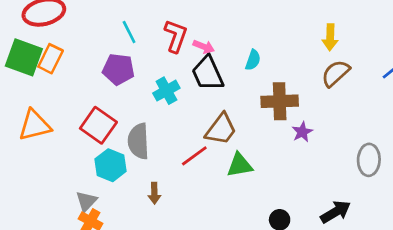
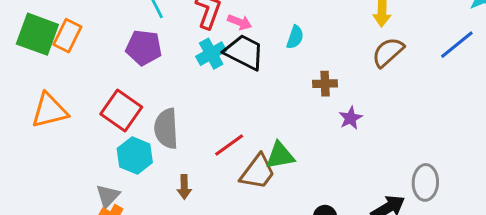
black trapezoid: (208, 73) -> (244, 52), turned 141
cyan cross: (166, 91) -> (211, 54), moved
brown cross: (280, 101) -> (325, 84), size x0.6
brown trapezoid: (221, 129) -> (258, 172), moved
gray ellipse: (369, 160) -> (425, 182), moved

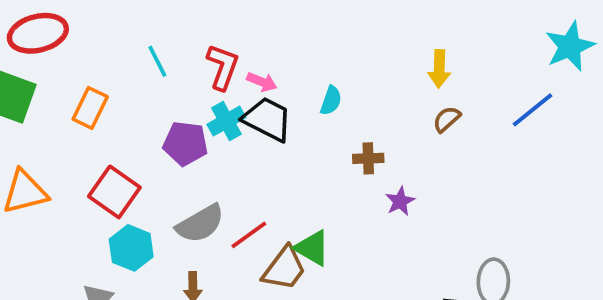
orange rectangle: (67, 36) -> (90, 108), moved
purple pentagon: (144, 48) -> (185, 143), moved
brown semicircle: (388, 52) -> (447, 119), size x0.7
gray semicircle: (166, 129) -> (200, 224), moved, turned -117
green triangle: (280, 155) -> (312, 248), turned 40

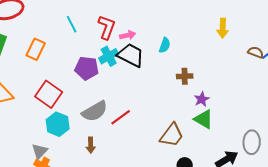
pink arrow: (262, 82) -> (128, 35), turned -35
brown semicircle: (447, 119) -> (256, 52), moved, turned 63
green triangle: (312, 248) -> (204, 119), moved
brown trapezoid: (284, 268) -> (172, 135), moved

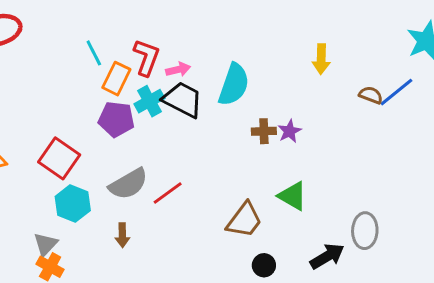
cyan semicircle: (165, 45) -> (234, 85), size x1.8
orange rectangle: (36, 49) -> (116, 79), moved
purple star: (202, 99) -> (290, 131), moved

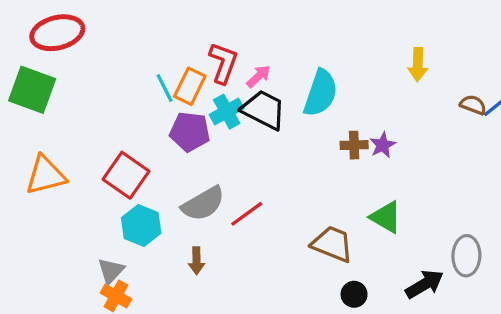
cyan line: (94, 53) -> (165, 88), moved
pink arrow: (178, 70) -> (258, 76), turned -30
brown trapezoid: (244, 220) -> (332, 244), turned -105

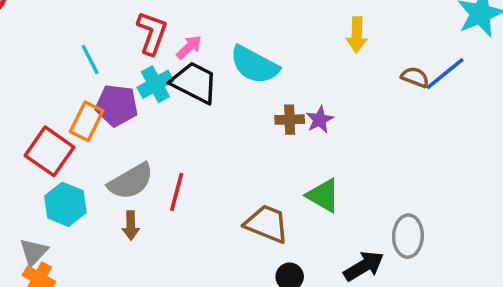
orange rectangle: (190, 86) -> (87, 121), moved
cyan semicircle: (321, 93) -> (254, 65), turned 99
red line: (247, 214) -> (177, 192), turned -39
brown arrow: (196, 261) -> (131, 225), moved

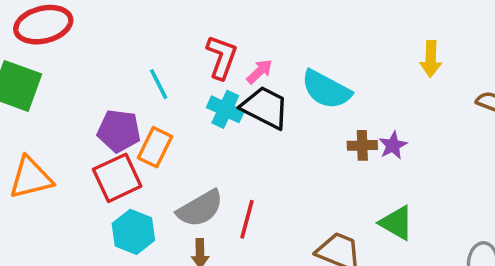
cyan cross: (155, 84) -> (225, 109), turned -36
purple pentagon: (117, 105) -> (119, 131), moved
red square: (50, 151) -> (117, 178), turned 30

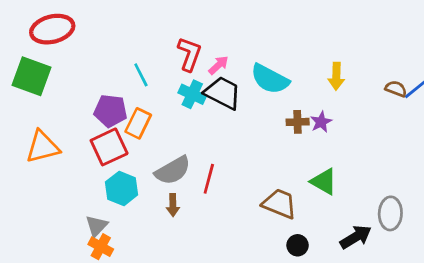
yellow arrow: (431, 59) -> (336, 76), moved

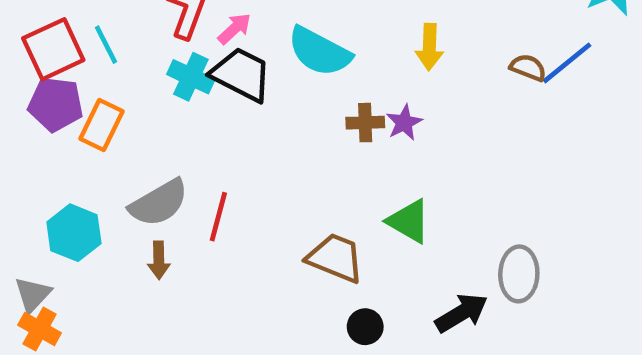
red square: (109, 147) -> (53, 49), moved

